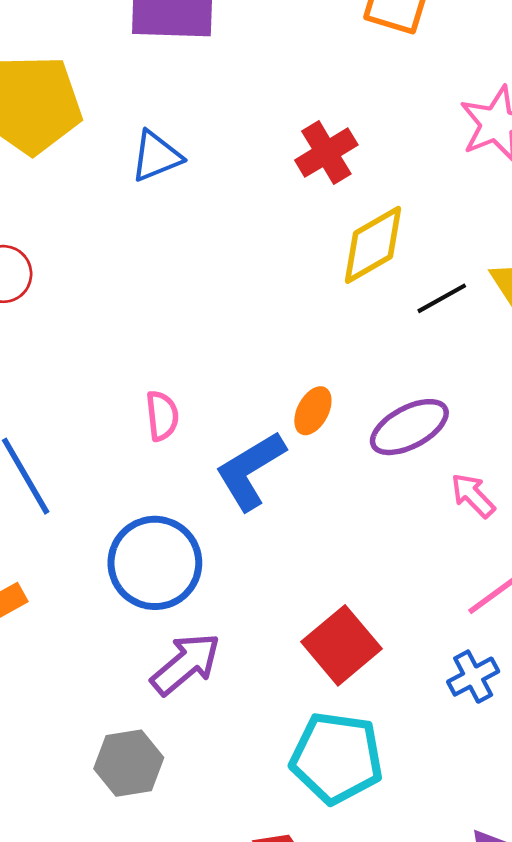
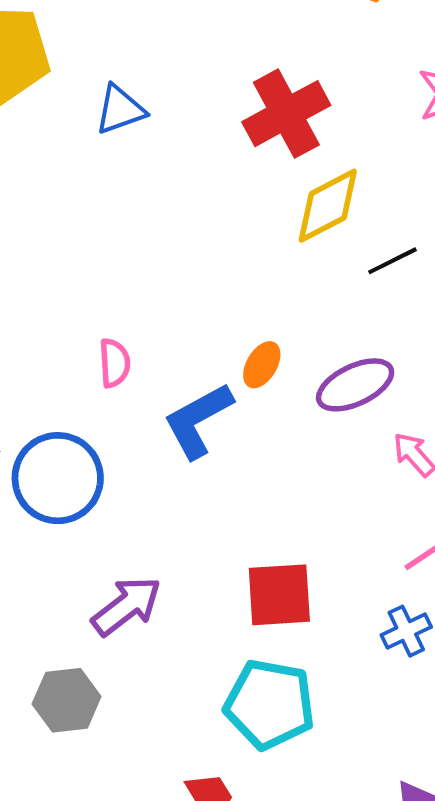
red cross: (326, 153) -> (286, 114), size x1.4
blue circle: (155, 563) -> (58, 478), moved
red square: (342, 645) -> (279, 595), turned 34

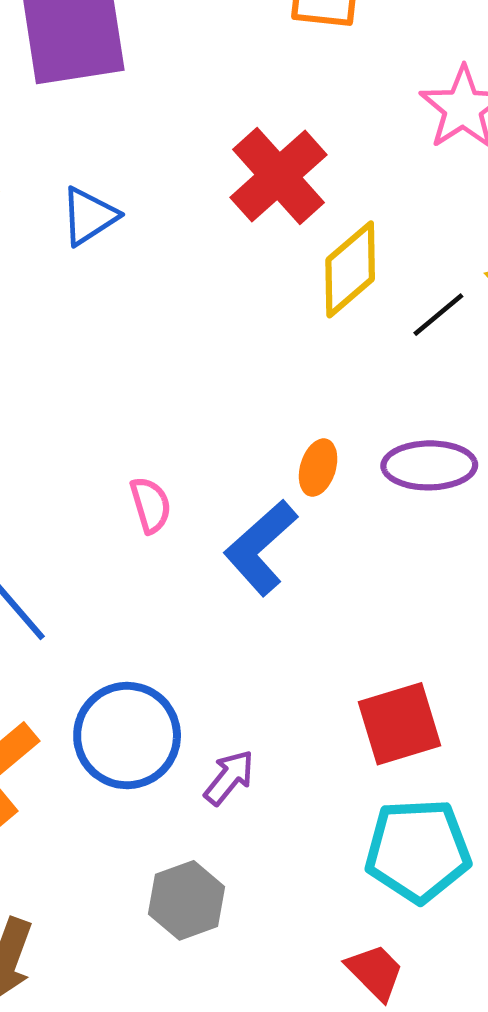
purple ellipse: (355, 385) -> (429, 465), turned 38
blue circle: (58, 478) -> (127, 736), moved
purple arrow: (126, 606) -> (229, 777), size x0.7

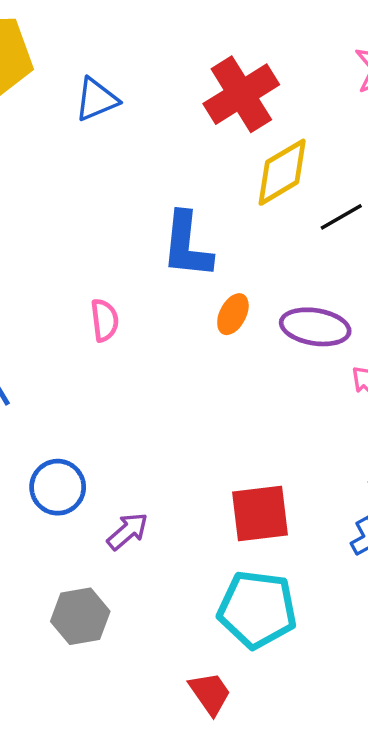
blue L-shape: (261, 548) -> (187, 245), moved, turned -52
blue circle: (127, 736) -> (58, 487), size x0.7

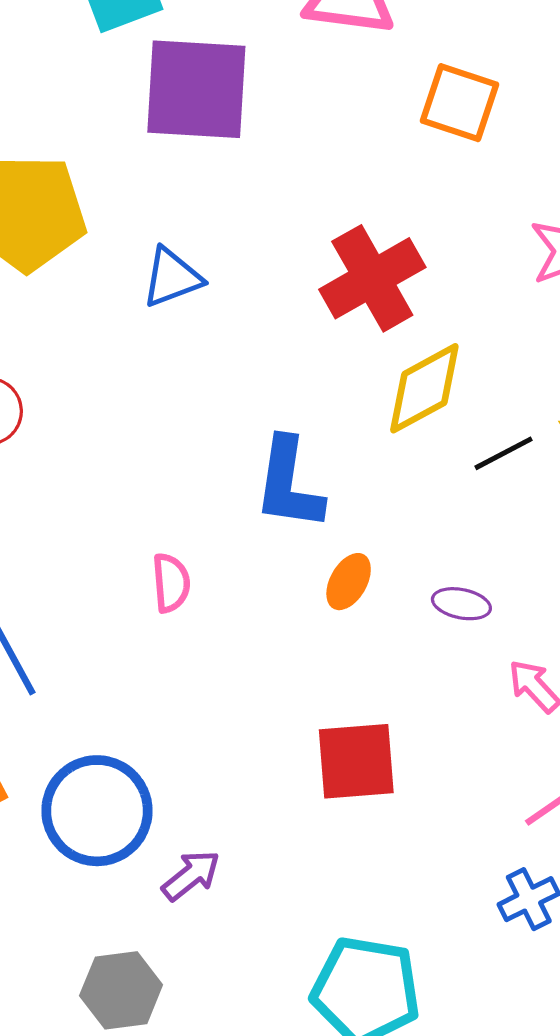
purple ellipse: (315, 327) -> (461, 604), size x0.6
blue circle: (58, 487) -> (97, 811), size x1.4
red square: (260, 513) -> (356, 761), moved

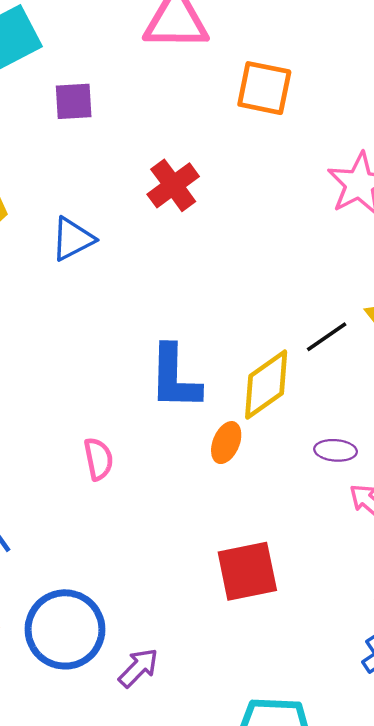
purple square: (196, 89) -> (74, 101), size x0.5
red cross: (372, 278) -> (173, 185), moved, size x0.7
yellow diamond: (424, 388) -> (266, 385), moved
purple ellipse: (461, 604) -> (336, 450), moved

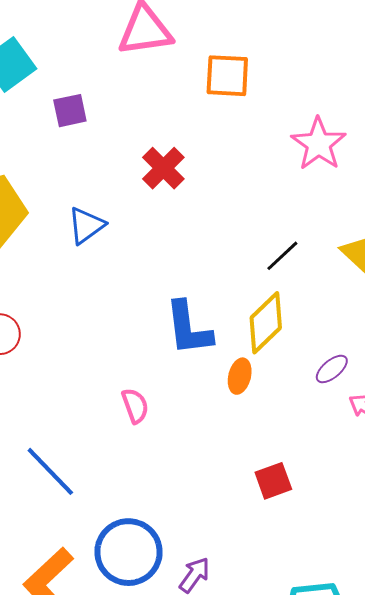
black line: (327, 337) -> (282, 256), moved
purple ellipse: (336, 450) -> (332, 369), turned -36
red square: (247, 571) -> (273, 481), size x0.7

